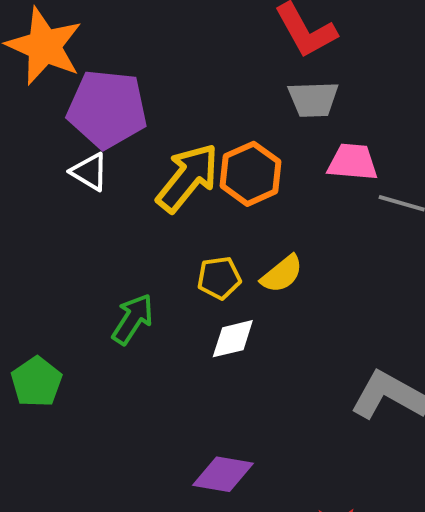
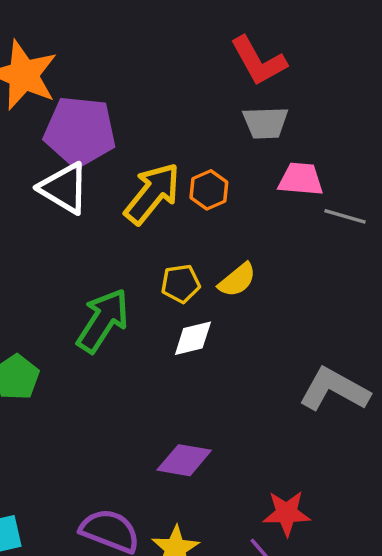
white triangle: (89, 172) -> (64, 188), size x1.5
orange hexagon: (250, 174) -> (209, 190), size x0.7
green arrow: (133, 319) -> (103, 321), size x1.4

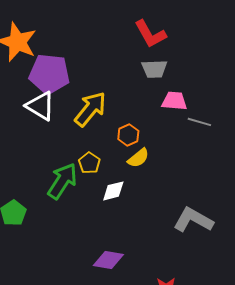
orange hexagon: (209, 190) -> (128, 135), moved
yellow pentagon: (181, 284) -> (89, 163), moved, turned -30

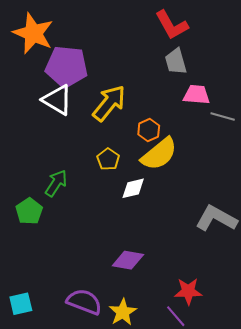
gray trapezoid: (154, 69) -> (176, 61), turned 76
yellow semicircle: (138, 158) -> (159, 154), size x1.6
green arrow: (62, 181) -> (56, 183), moved, size x0.7

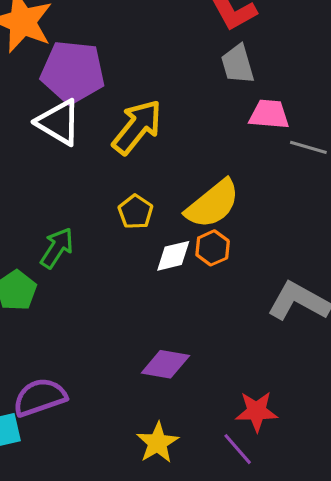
orange hexagon: (149, 130) -> (213, 248), moved
purple semicircle: (84, 302) -> (40, 397), moved, turned -40

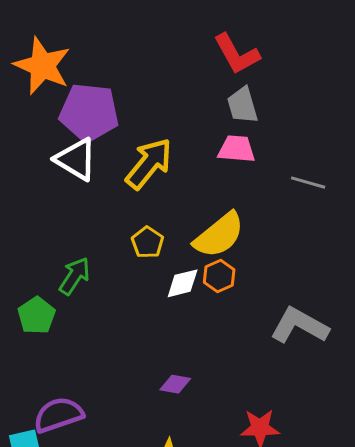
pink trapezoid: (269, 114) -> (237, 149), moved
purple diamond: (165, 364) -> (175, 384), size x0.7

